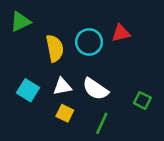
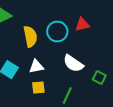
white semicircle: (95, 89) -> (73, 64), moved
yellow square: (65, 113) -> (38, 88), turned -32

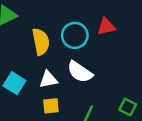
white semicircle: (73, 64) -> (80, 72), moved
green square: (99, 78) -> (128, 107), moved

